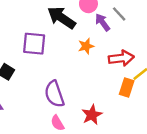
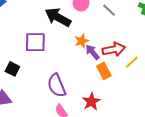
purple arrow: (102, 22) -> (93, 52), moved
orange rectangle: (127, 88) -> (104, 71), moved, turned -42

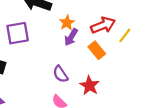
purple arrow: (93, 52) -> (71, 37), moved, turned -98
purple semicircle: (57, 86) -> (60, 74), moved, size x0.7

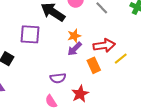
purple semicircle: (60, 74) -> (58, 78), turned -77

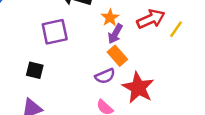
orange rectangle: (94, 65) -> (117, 56), moved
red star: (80, 94) -> (138, 88), size x1.4

